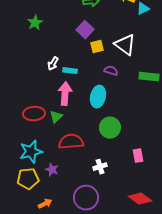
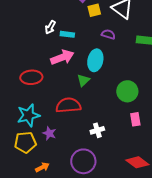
pink arrow: (65, 94) -> (62, 57), turned 65
green triangle: (56, 117) -> (83, 80), moved
green circle: (110, 128) -> (127, 91), moved

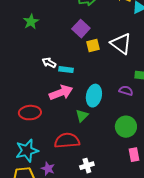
white arrow: (50, 27) -> (49, 63), turned 88
purple semicircle: (108, 34) -> (126, 91), moved
white cross: (97, 130) -> (87, 166), moved

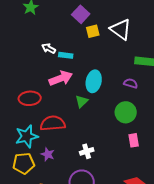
purple semicircle: (126, 91) -> (131, 83), moved
red semicircle: (67, 141) -> (53, 123), moved

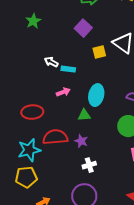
yellow square: (93, 31) -> (99, 52), moved
pink arrow: (61, 78) -> (63, 92), size x0.6
green triangle: (82, 101) -> (84, 115), turned 40
purple star: (48, 154) -> (81, 141), moved

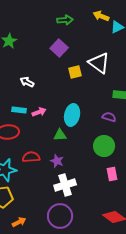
cyan rectangle: (68, 69) -> (19, 110), moved
red semicircle: (55, 137) -> (31, 157), size x0.7
white cross: (89, 165) -> (65, 185), size x1.5

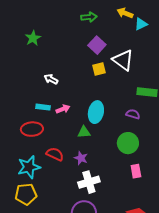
purple square: (59, 48) -> (97, 45), moved
red semicircle: (31, 157) -> (55, 154), turned 30

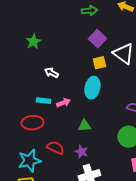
green star: (33, 38) -> (33, 42), moved
cyan ellipse: (96, 112) -> (92, 88), moved

